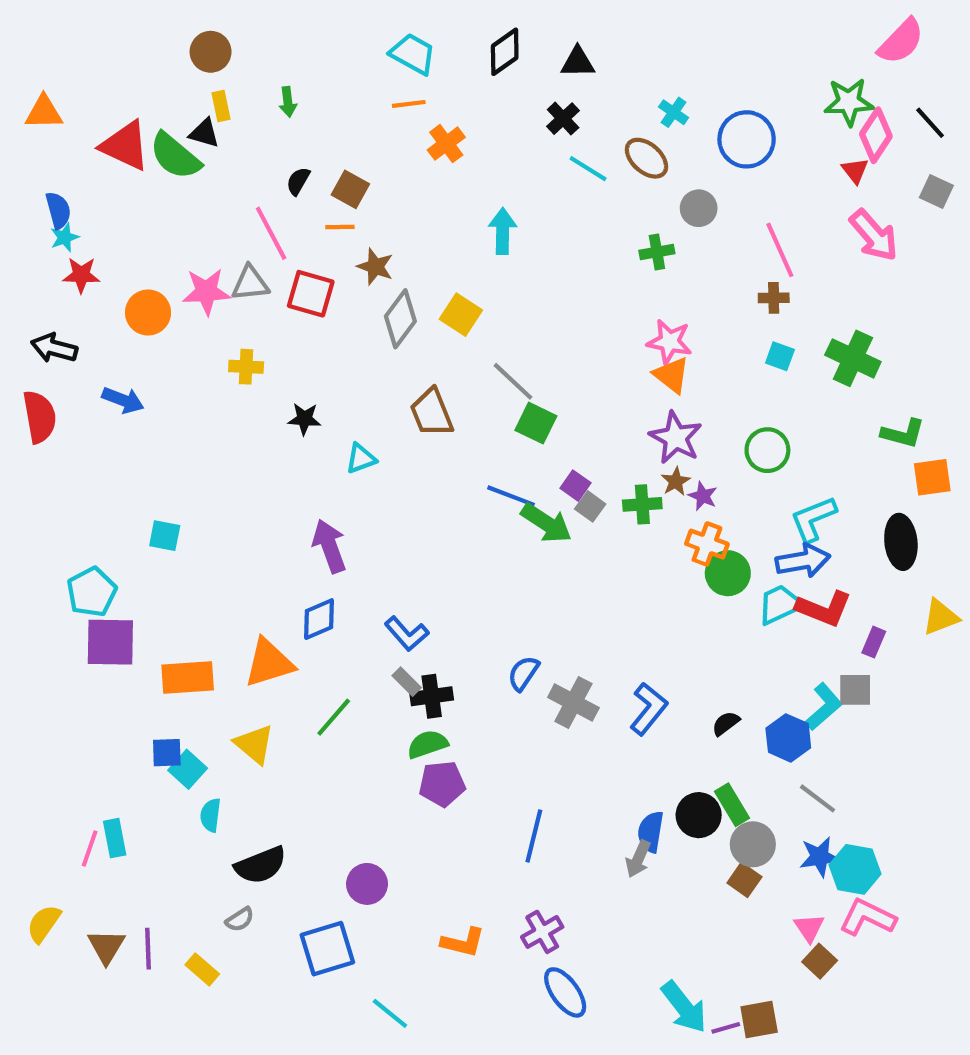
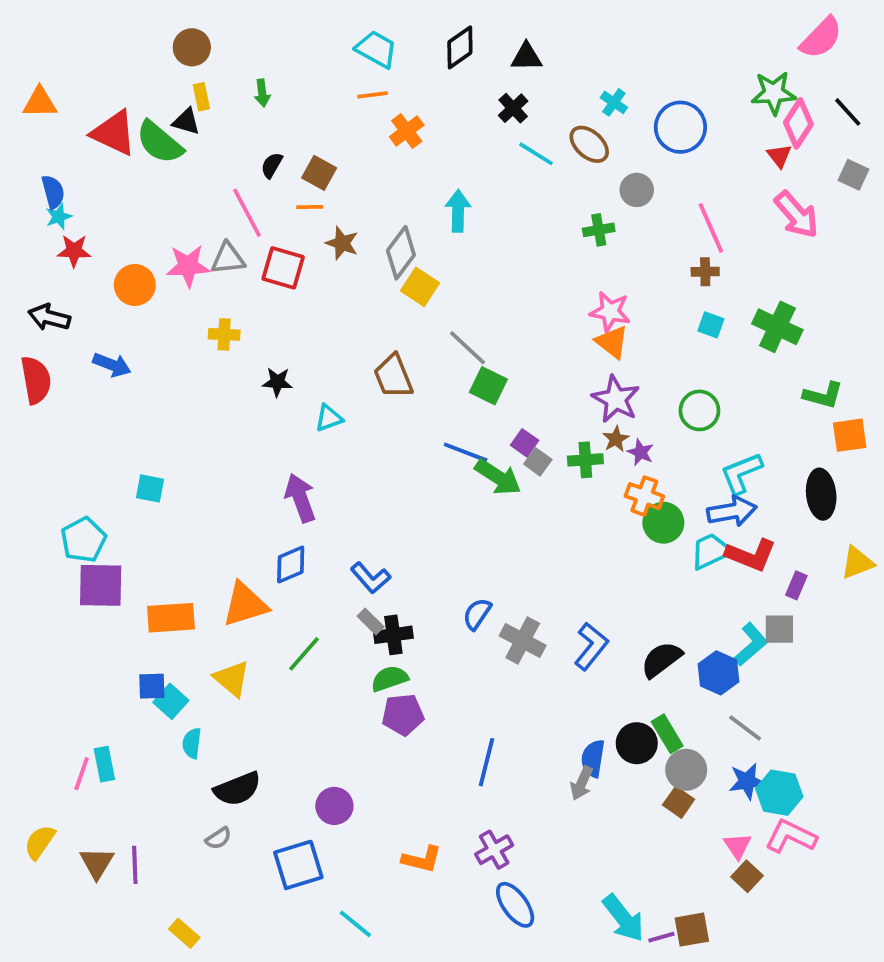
gray diamond: (400, 319) -> (401, 253), moved
black semicircle: (726, 723) -> (661, 660), size x1.6
yellow rectangle: (202, 969) -> (184, 933), moved

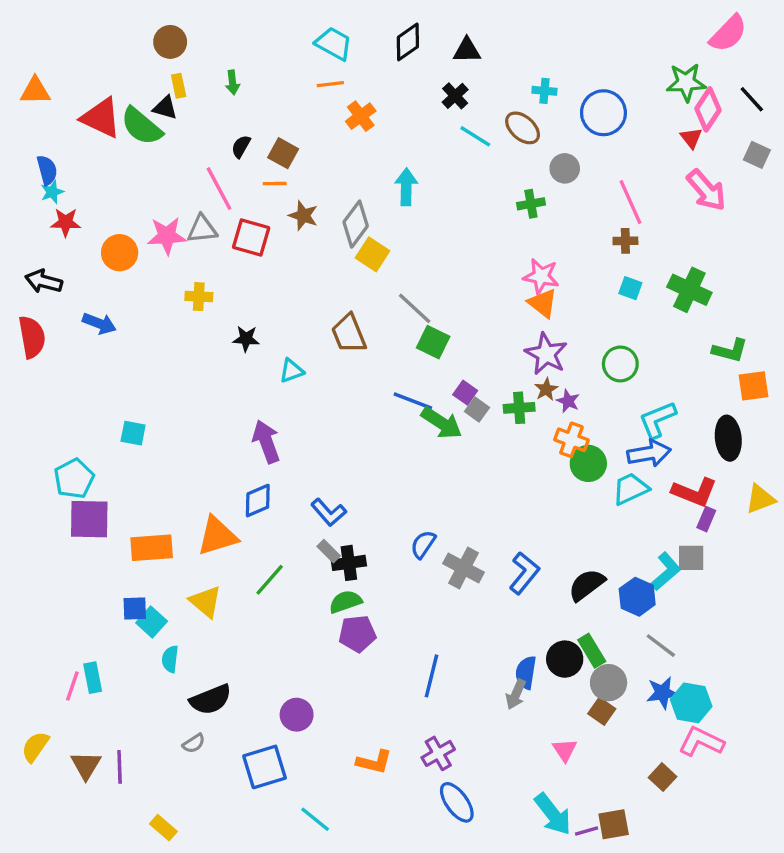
cyan cross: (614, 102) -> (544, 91), turned -30
red L-shape: (751, 555) -> (695, 492), moved
pink triangle: (738, 846) -> (565, 750), moved

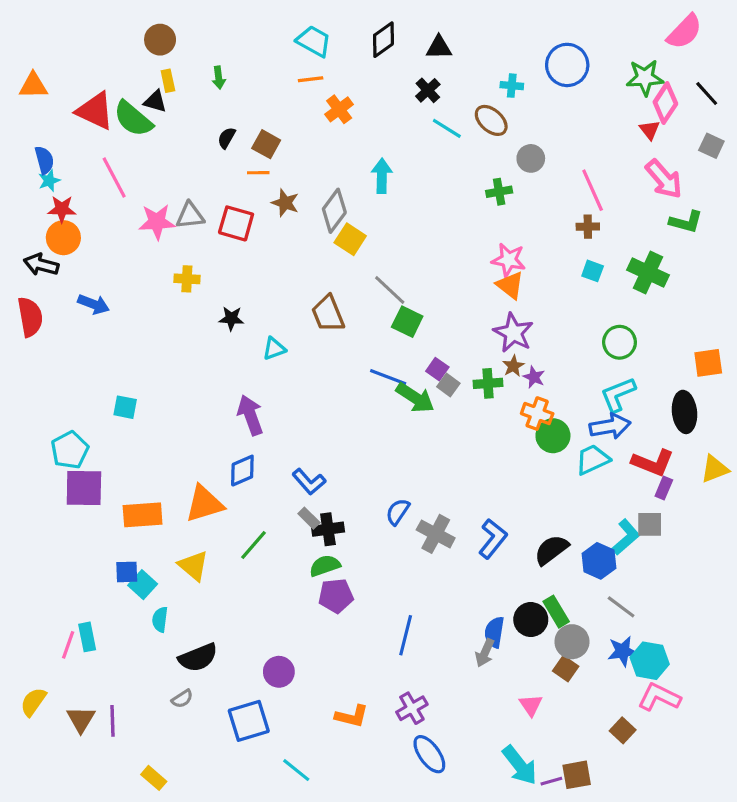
blue circle: (603, 113) -> (567, 65), moved
pink line: (219, 189) -> (114, 177), moved
orange circle: (120, 253) -> (63, 238), moved
green L-shape: (730, 350) -> (686, 222), moved
green circle: (620, 364) -> (620, 342), moved

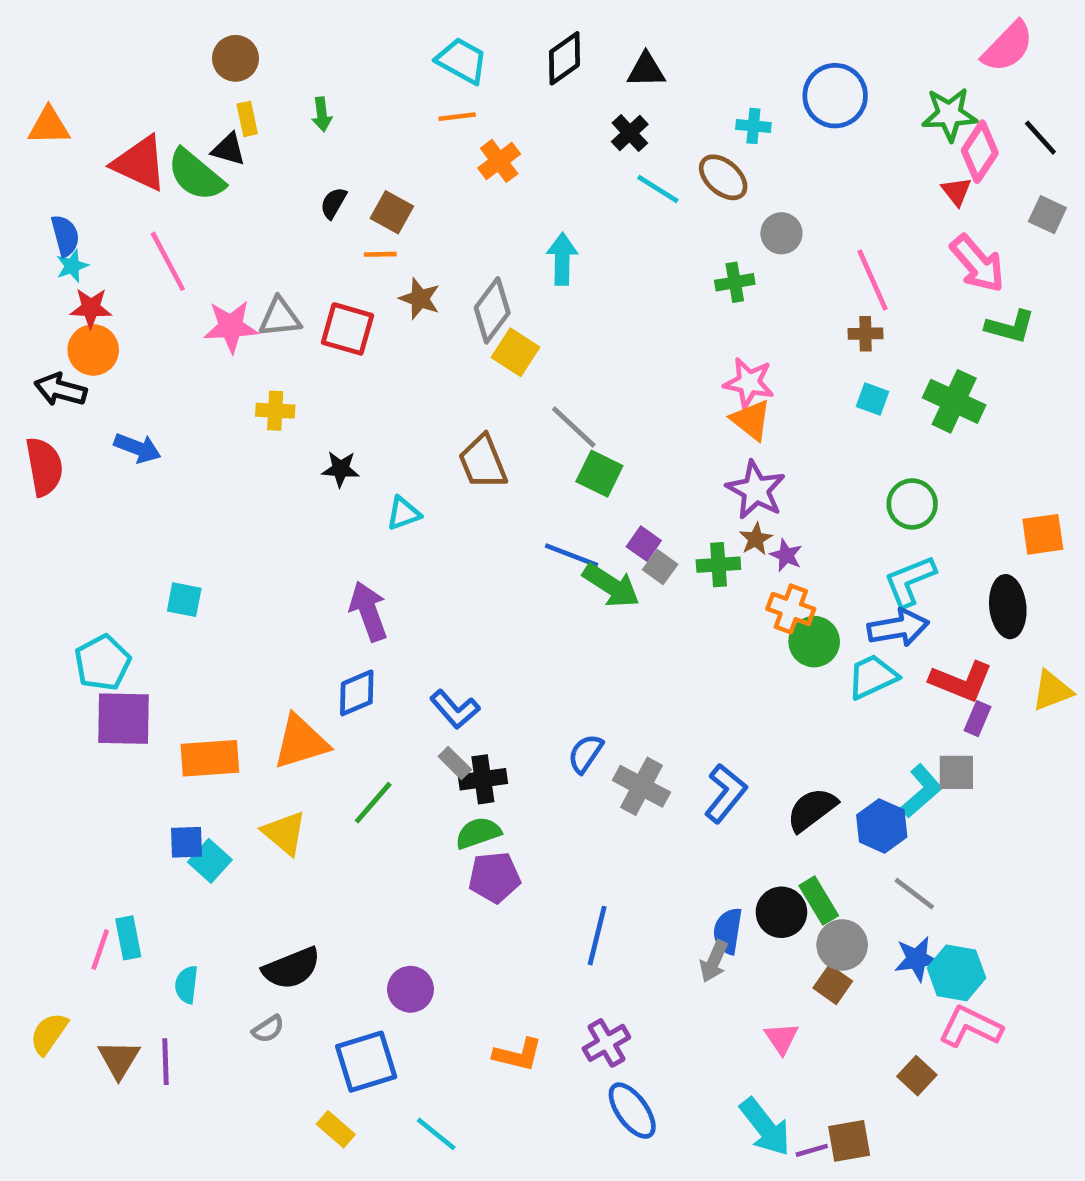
cyan semicircle: (160, 620) -> (187, 985), moved
yellow rectangle: (154, 778) -> (336, 1129), moved

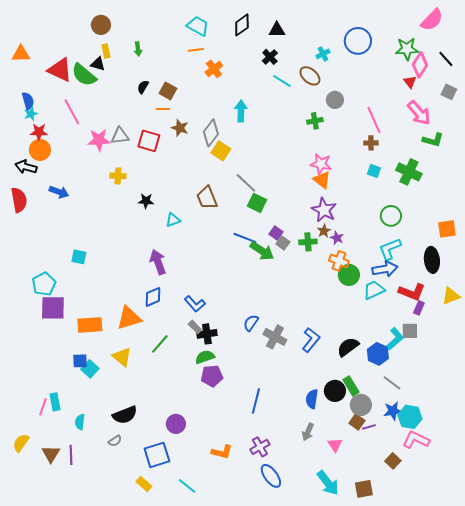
cyan cross: (753, 126) -> (323, 54), turned -32
gray arrow: (714, 961) -> (308, 432), moved
purple line: (812, 1150) -> (369, 427), moved

